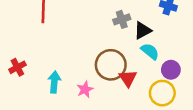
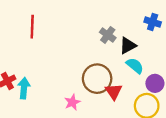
gray cross: (122, 19) -> (108, 35), turned -35
cyan arrow: (54, 82) -> (24, 88), moved

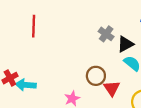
brown circle: (97, 79) -> (96, 76), size x0.7
cyan arrow: (24, 88) -> (26, 85), turned -90

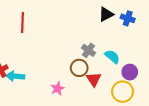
gray cross: (106, 34) -> (88, 50), moved
black triangle: (125, 44) -> (106, 14), moved

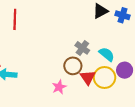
pink star: (58, 89) -> (59, 87), moved
yellow circle: (123, 92) -> (105, 77), moved

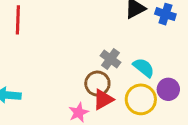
red triangle: (88, 77) -> (103, 99), moved, turned 35

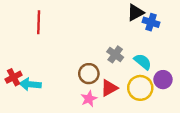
blue cross: (165, 14) -> (151, 22), moved
brown circle: (97, 84) -> (89, 74), moved

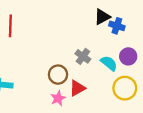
purple circle: (163, 80) -> (128, 56), moved
yellow circle: (140, 88) -> (125, 88), moved

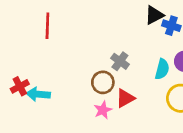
gray cross: (83, 56) -> (120, 61), moved
cyan semicircle: (109, 63) -> (162, 69), turned 66

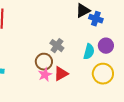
pink star: (103, 110) -> (45, 75), moved

